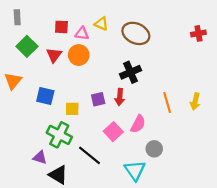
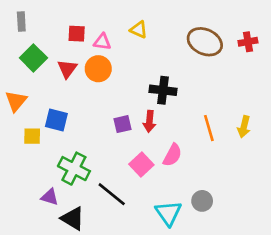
yellow triangle: (101, 24) -> (139, 30), moved
brown ellipse: (136, 33) -> (205, 42), moved
black cross: (130, 72) -> (163, 90), turned 30
yellow square: (72, 109) -> (32, 136), moved
gray circle: (154, 149) -> (202, 201), moved

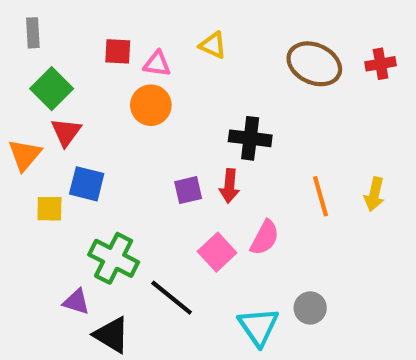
red triangle: (67, 69) -> (66, 132), moved

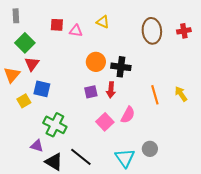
brown ellipse: (314, 64) -> (152, 31), turned 60
orange circle: (151, 105) -> (96, 62), moved
yellow arrow: (374, 194) -> (181, 94), turned 133
yellow square: (49, 209) -> (24, 101), turned -32
black line: (172, 298) -> (81, 157), moved

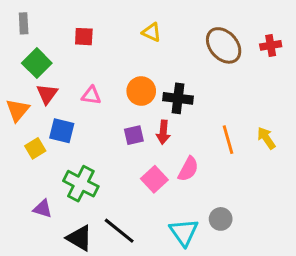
pink triangle: (76, 31) -> (91, 95), moved
brown ellipse: (152, 31) -> (224, 45), turned -35
purple triangle: (37, 146) -> (43, 209), moved

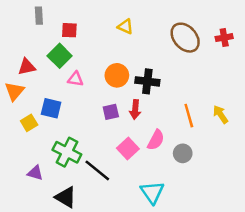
gray rectangle: (24, 23) -> (39, 16), moved
green square: (37, 63) -> (60, 56), moved
red triangle: (47, 94) -> (27, 67), moved, turned 42
gray circle: (221, 219) -> (183, 153), moved
black line: (119, 231) -> (97, 170), moved

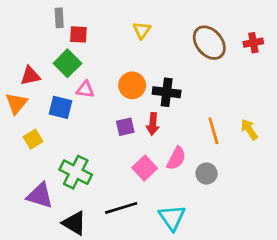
gray rectangle: (39, 16) -> (59, 18), moved
yellow triangle: (125, 27) -> (142, 30), turned 42
blue square: (51, 108) -> (61, 107), moved
black line: (97, 170) -> (121, 208), moved, turned -56
purple triangle: (35, 173) -> (40, 196), size x1.5

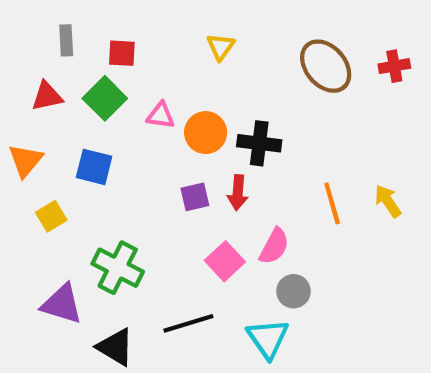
gray rectangle: (59, 18) -> (66, 40), moved
red triangle: (30, 76) -> (47, 96), moved
pink triangle: (85, 89) -> (161, 115), moved
gray circle: (207, 174) -> (294, 291), moved

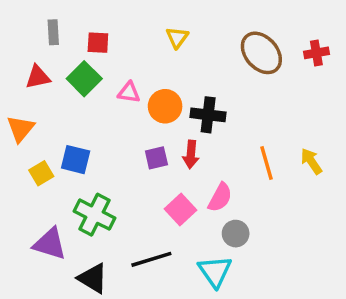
blue square: (94, 167) -> (76, 160), moved

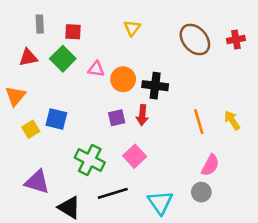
pink semicircle: (220, 197) -> (210, 165), moved
green cross: (95, 215) -> (90, 160), moved
gray circle: (236, 234) -> (201, 192), moved

